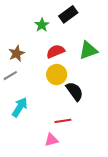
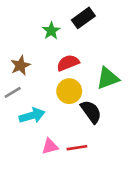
green triangle: (88, 50) -> (108, 78), moved
cyan arrow: (20, 107) -> (32, 116), moved, turned 42
pink triangle: (51, 140) -> (50, 146), moved

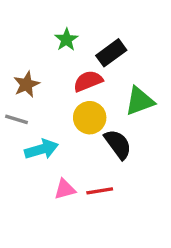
black rectangle: (83, 18) -> (111, 53), moved
gray line: (13, 92) -> (17, 119), turned 48

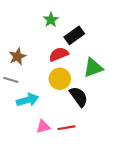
green star: (66, 40) -> (51, 20), moved

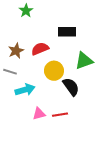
green star: (51, 20) -> (26, 11), moved
black rectangle: (74, 35) -> (67, 32), turned 36
red semicircle: (59, 54) -> (40, 49), moved

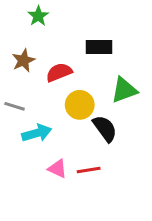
brown star: (16, 51) -> (23, 60), moved
pink triangle: (39, 114) -> (57, 169), turned 40

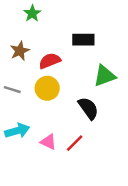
yellow circle: (80, 105) -> (47, 88), moved
cyan arrow: (37, 133) -> (17, 131), moved
red line: (89, 170) -> (75, 143), turned -36

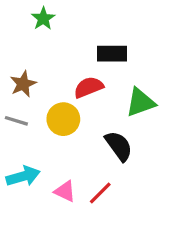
brown star: (20, 51) -> (23, 84), moved
red semicircle: (50, 61) -> (89, 87), moved

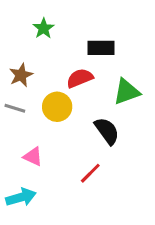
green star: (43, 18) -> (44, 28), moved
cyan arrow: (23, 176) -> (21, 197), moved
pink triangle: (65, 191) -> (33, 157), moved

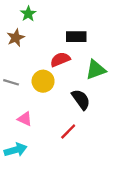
green star: (44, 28) -> (28, 14), moved
brown star: (21, 75) -> (16, 38), moved

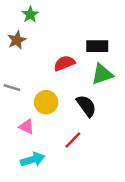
black rectangle: (76, 37) -> (97, 46), moved
yellow circle: (43, 81) -> (46, 102), moved
cyan arrow: (16, 150) -> (33, 159), moved

